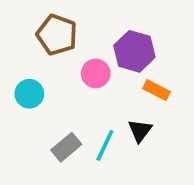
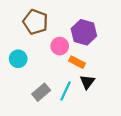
orange rectangle: (157, 90) -> (77, 62), moved

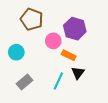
gray rectangle: (41, 92) -> (25, 82), moved

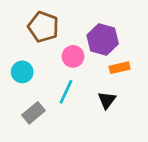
orange rectangle: (69, 55) -> (120, 68), moved, turned -40
cyan line: (58, 81) -> (66, 92), moved

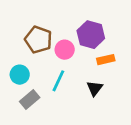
brown pentagon: (43, 27) -> (38, 40), moved
cyan circle: (22, 72) -> (20, 75), moved

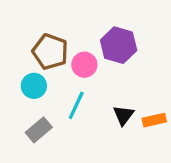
orange rectangle: (106, 60) -> (154, 120), moved
cyan circle: (20, 75) -> (34, 86), moved

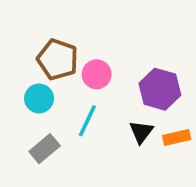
purple hexagon: (119, 45) -> (160, 89), moved

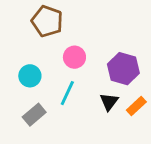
brown pentagon: (58, 59) -> (47, 21), moved
orange rectangle: (177, 138) -> (136, 106), turned -30

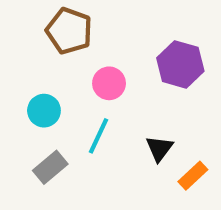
purple hexagon: (123, 69) -> (180, 64), moved
orange rectangle: (136, 106) -> (193, 176), moved

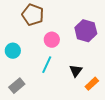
cyan circle: (44, 111) -> (13, 51), moved
gray rectangle: (50, 167) -> (17, 86), moved

